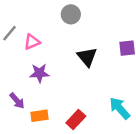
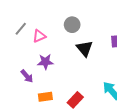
gray circle: (71, 14) -> (72, 25), moved
purple arrow: (17, 101) -> (27, 76), moved

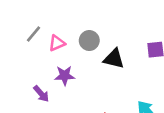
gray circle: (72, 25) -> (89, 41), moved
black triangle: (84, 48) -> (114, 59), turned -36

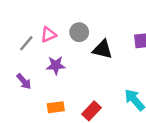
gray line: (33, 34) -> (26, 43), moved
purple arrow: (41, 94) -> (24, 81), moved

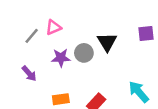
gray circle: (79, 32) -> (84, 53), moved
black triangle: (103, 49) -> (107, 42), turned 45

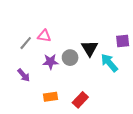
pink triangle: (54, 27) -> (44, 36), turned 32
cyan arrow: (139, 92) -> (109, 63), moved

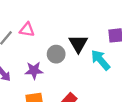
purple star: (50, 62) -> (34, 70), moved

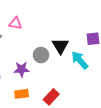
pink triangle: (27, 30) -> (15, 23), moved

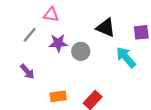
black triangle: (60, 46) -> (106, 28), moved, turned -36
purple star: (22, 69) -> (58, 43), moved

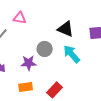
purple star: (58, 43) -> (29, 63), moved
cyan arrow: (126, 57) -> (72, 54), moved

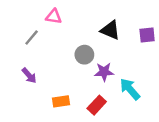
cyan arrow: (72, 54) -> (130, 89), moved
purple star: (29, 63) -> (104, 72), moved

